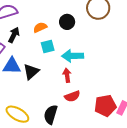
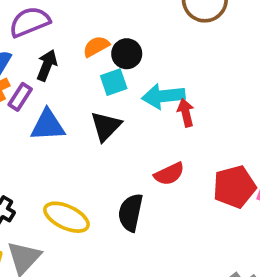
black circle: (67, 22) -> (127, 54), moved
black triangle: (31, 72) -> (106, 126), moved
red arrow: (67, 75) -> (186, 113), moved

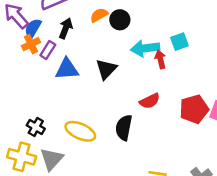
cyan square: (114, 82) -> (179, 42), moved

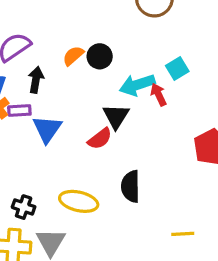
purple rectangle: (48, 50) -> (19, 110), turned 66
blue triangle: (67, 69) -> (47, 129), turned -40
black triangle: (106, 69) -> (116, 116), moved
red semicircle: (150, 101) -> (100, 139), moved

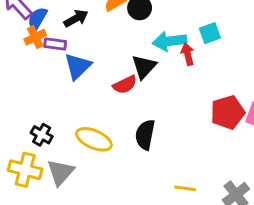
black arrow: (36, 80) -> (76, 18), turned 40

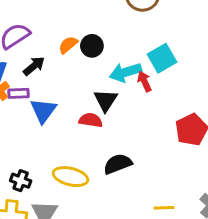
cyan square: (210, 33) -> (162, 58), size x1.4
red semicircle: (125, 85) -> (91, 120), turned -135
black semicircle: (145, 135) -> (118, 164), turned 68

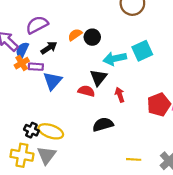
red arrow: (144, 81) -> (120, 95), moved
yellow ellipse: (70, 177) -> (51, 131), moved

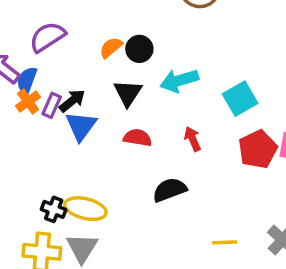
black arrow: (49, 48) -> (72, 101), moved
cyan square: (142, 51) -> (240, 99), moved
purple rectangle: (36, 67) -> (52, 105), turned -64
black triangle: (99, 78) -> (128, 93), moved

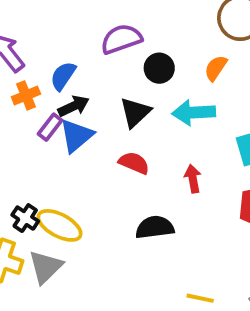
purple semicircle: (47, 37) -> (121, 39), moved
orange semicircle: (111, 48) -> (216, 68), moved, turned -30
blue semicircle: (27, 80) -> (63, 76), moved
purple rectangle: (52, 105) -> (50, 127), moved

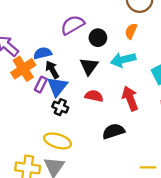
blue semicircle: (63, 76) -> (43, 53), turned 54
orange cross: (26, 95) -> (23, 69), size x1.5
black arrow: (74, 106) -> (52, 70), turned -84
red arrow: (193, 179) -> (130, 98), size x1.5
black cross: (25, 218) -> (60, 107), moved

